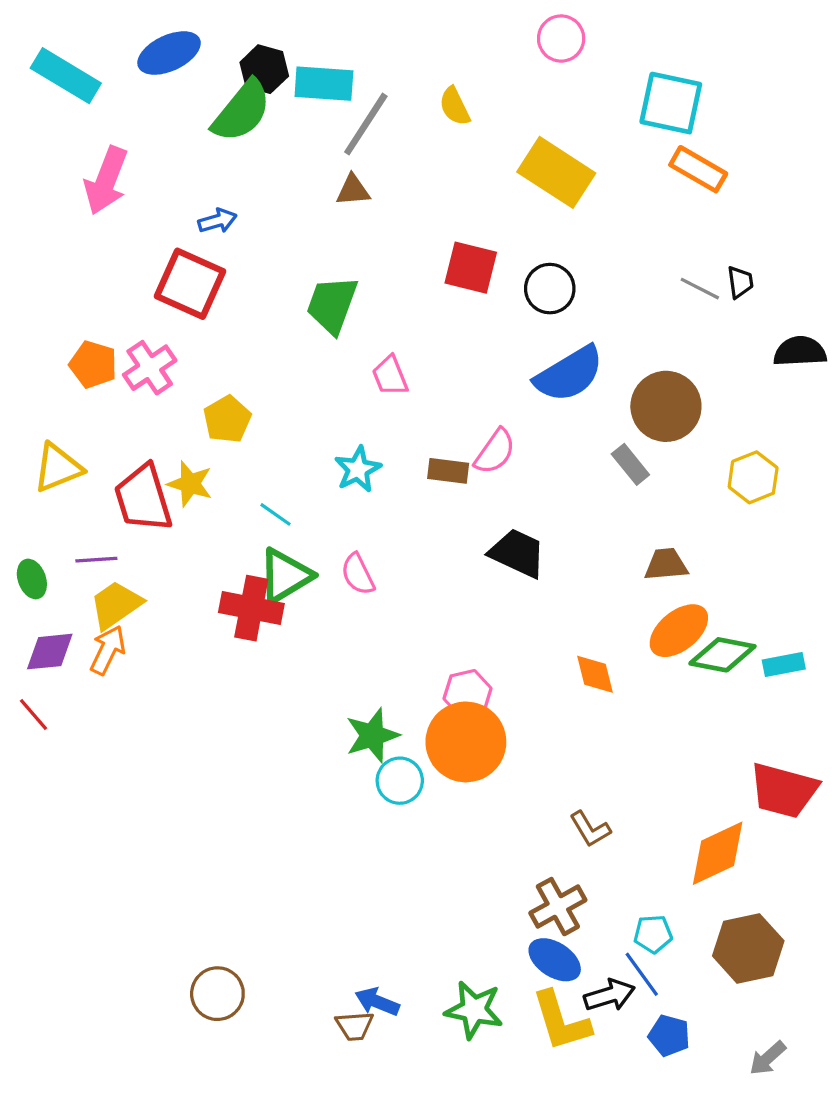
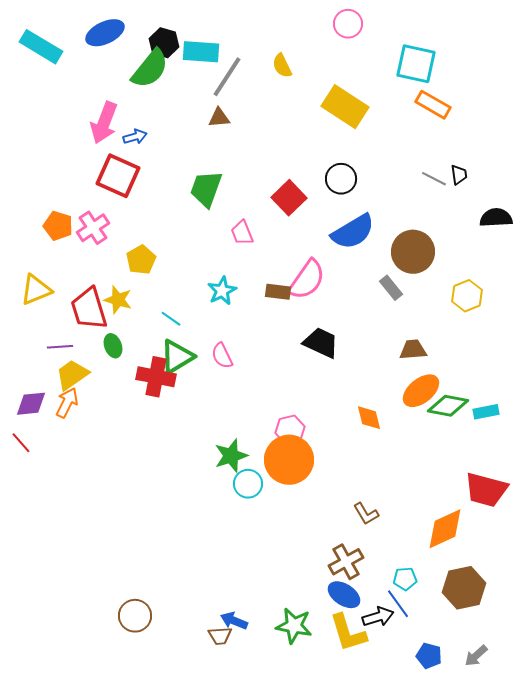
pink arrow: (106, 180) -> (104, 123), moved
red square: (471, 268) -> (289, 198), moved, turned 32
pink semicircle: (495, 452) -> (307, 280), size x1.4
green ellipse: (32, 579) -> (113, 346), moved
blue pentagon: (669, 1036) -> (429, 656), moved

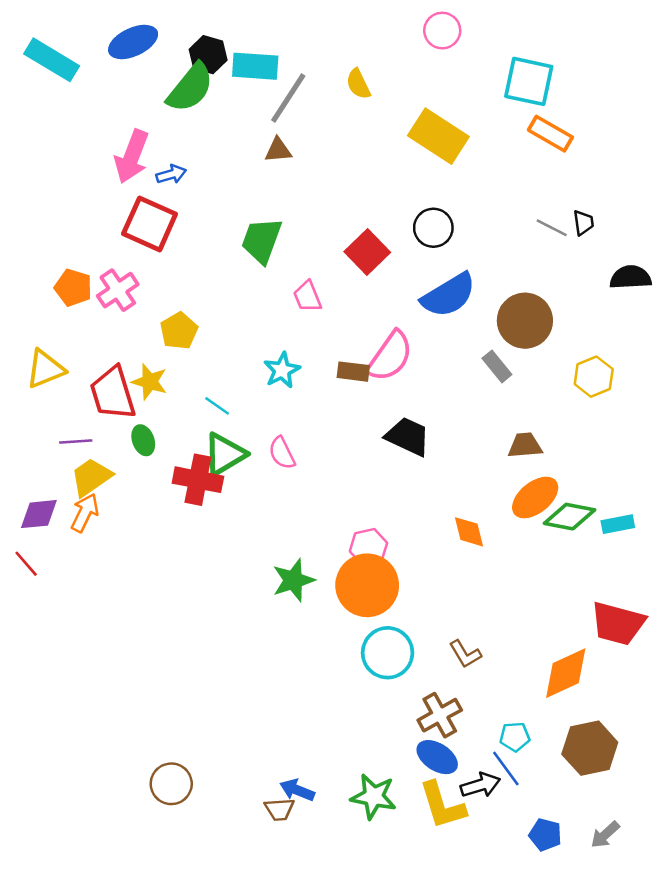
cyan circle: (248, 484) -> (388, 653), moved, size x1.4

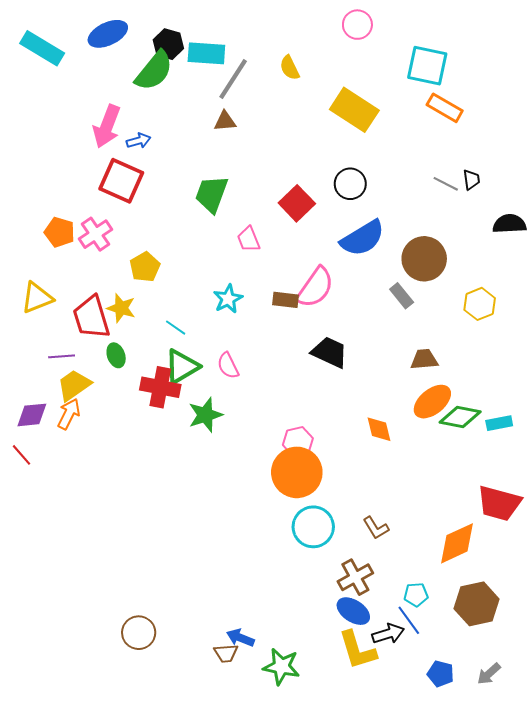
green star: (293, 580) -> (205, 415), moved
green star: (374, 797) -> (281, 667), moved

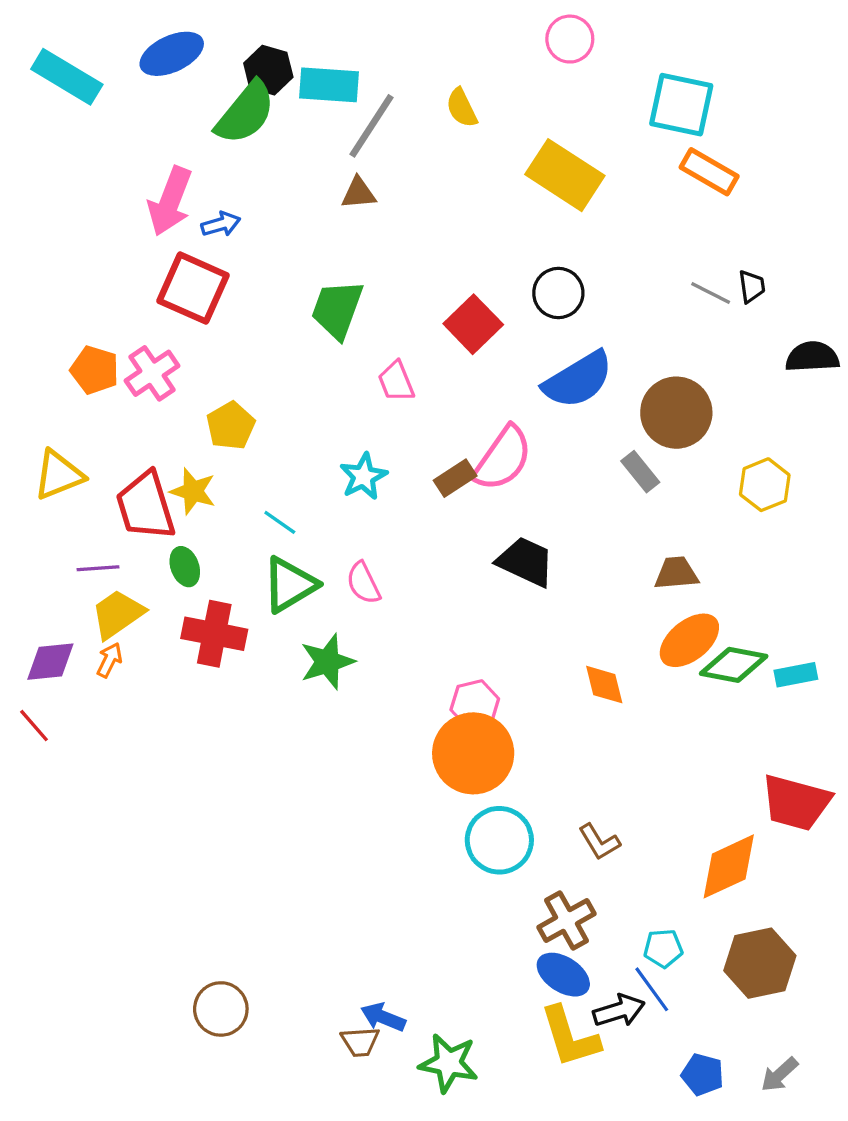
brown rectangle: (286, 300) -> (455, 478), turned -40
red cross: (160, 387) -> (214, 634), moved
orange arrow: (69, 414) -> (109, 660), size x0.7

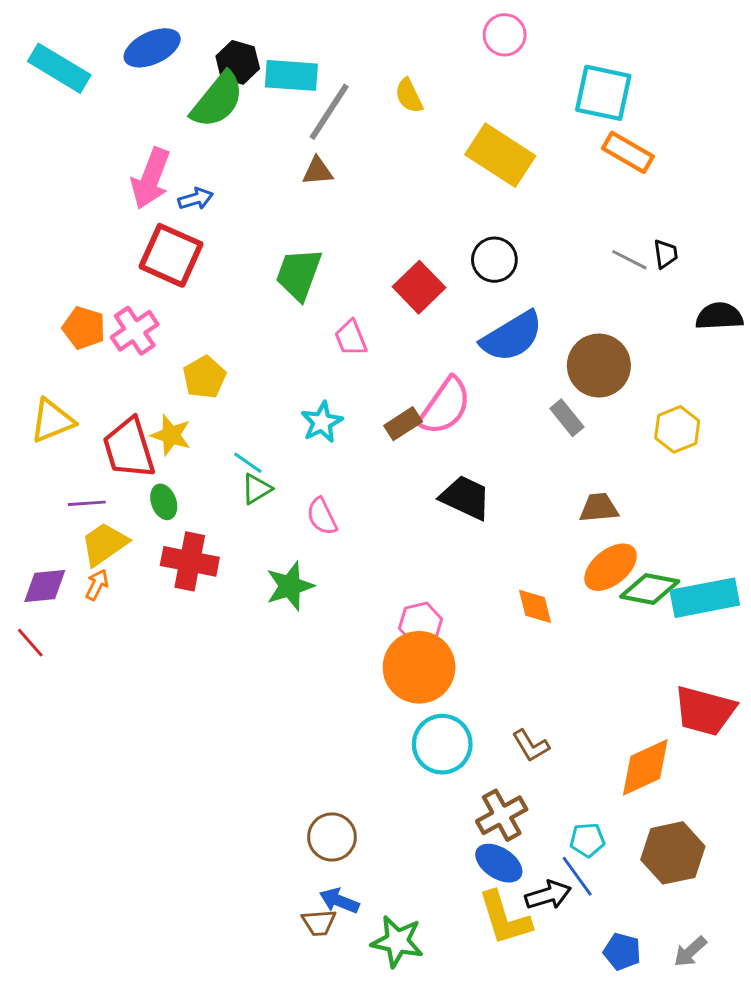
green triangle: (290, 585) -> (257, 489), moved, size x0.6
cyan rectangle: (796, 675) -> (705, 598), size x1.8
brown circle: (221, 1009) -> (332, 837), moved

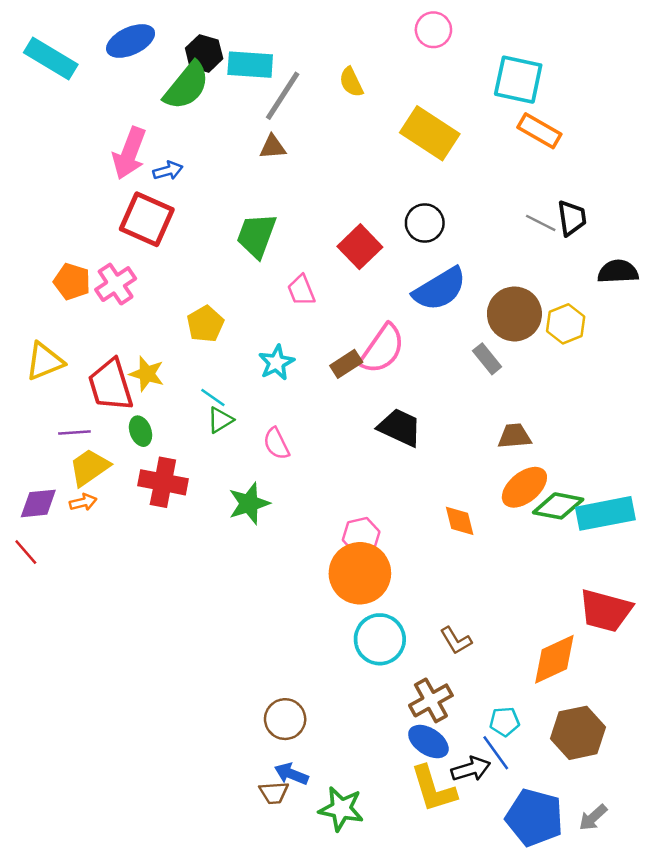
black trapezoid: (666, 254) -> (572, 218), size x1.4
yellow pentagon: (204, 377) -> (205, 324), moved
yellow hexagon: (677, 429) -> (566, 324), moved
orange arrow: (97, 585) -> (83, 502), turned 50
blue pentagon: (622, 952) -> (534, 818), size x1.8

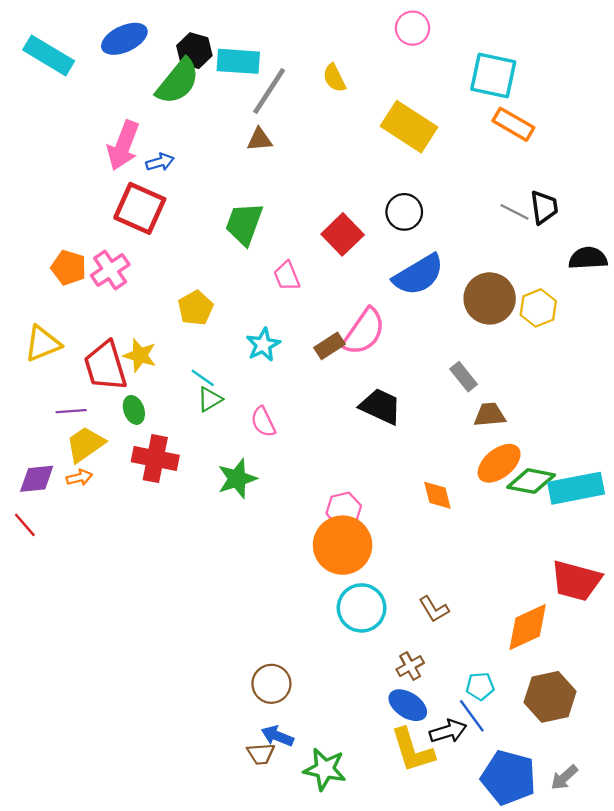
gray rectangle: (487, 359) -> (464, 377), moved
brown cross: (431, 700) -> (410, 666), size x0.7

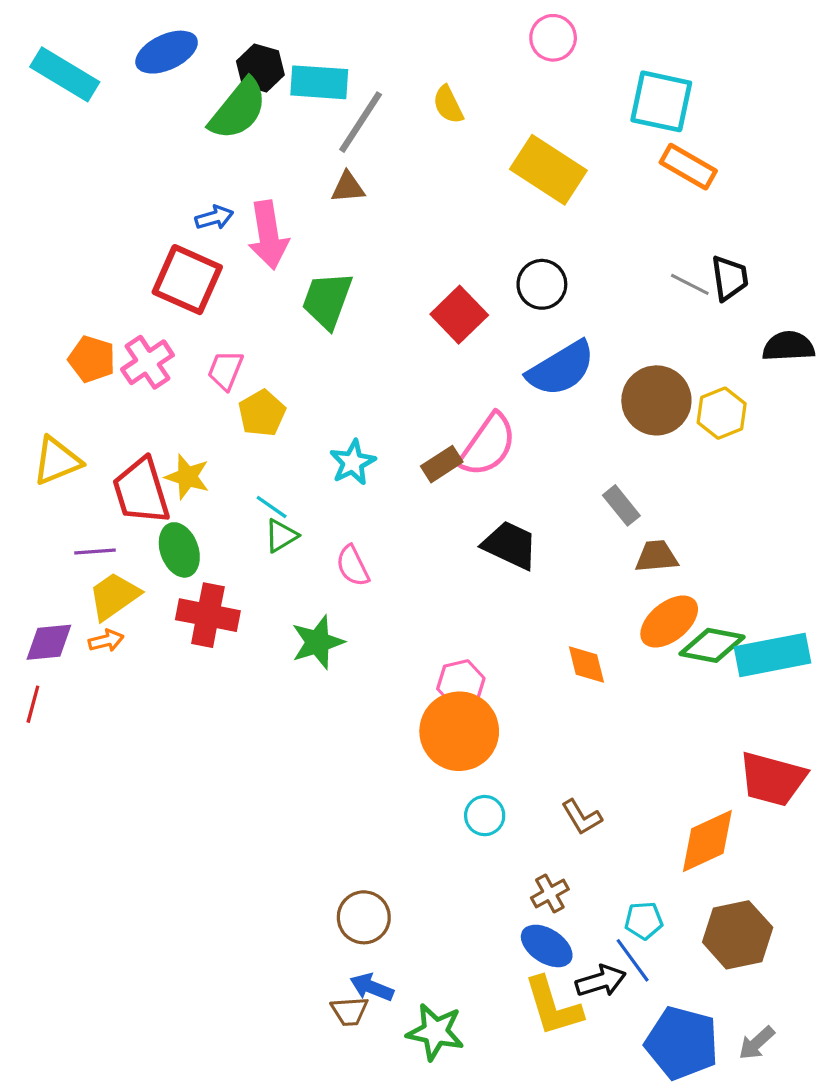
pink arrow: (123, 146) -> (268, 235), moved, turned -30
pink trapezoid: (287, 276) -> (225, 370), moved, turned 44
green ellipse: (134, 410) -> (179, 550), size x1.4
red line: (25, 525) -> (33, 704), turned 56
cyan circle: (362, 608) -> (485, 816), size x0.6

